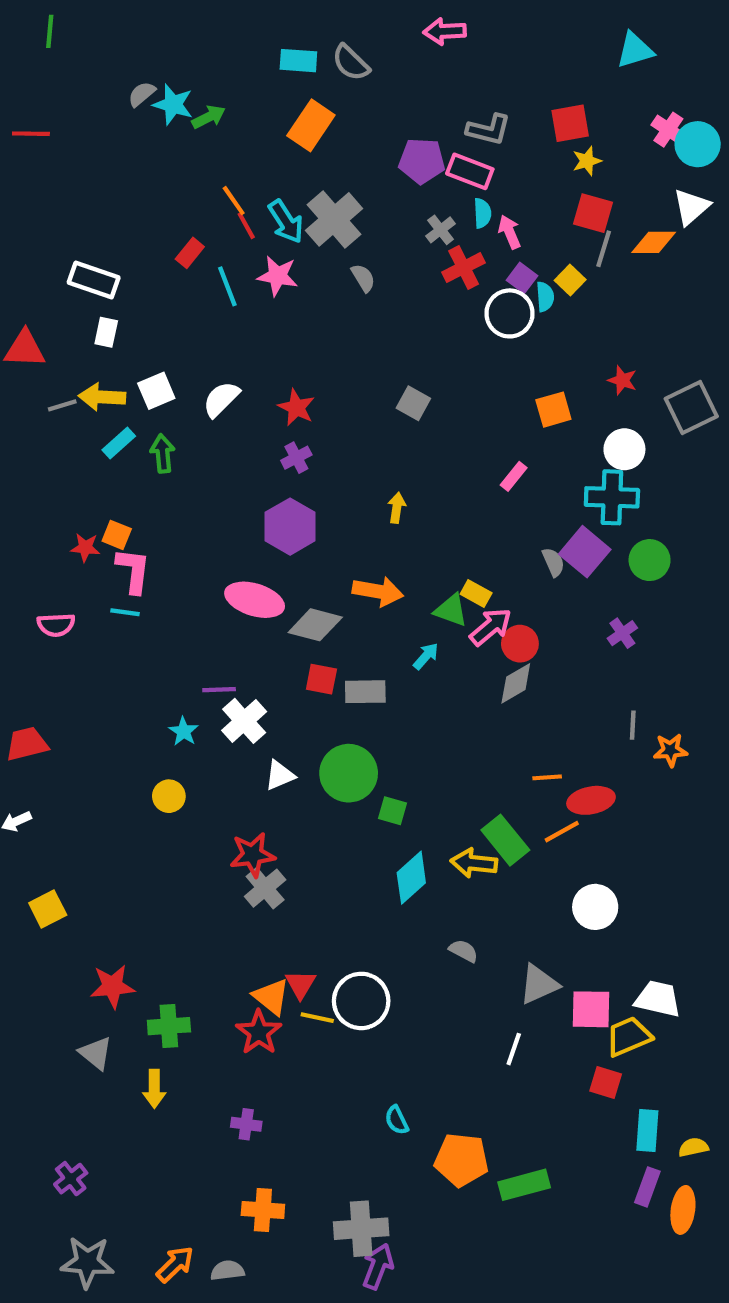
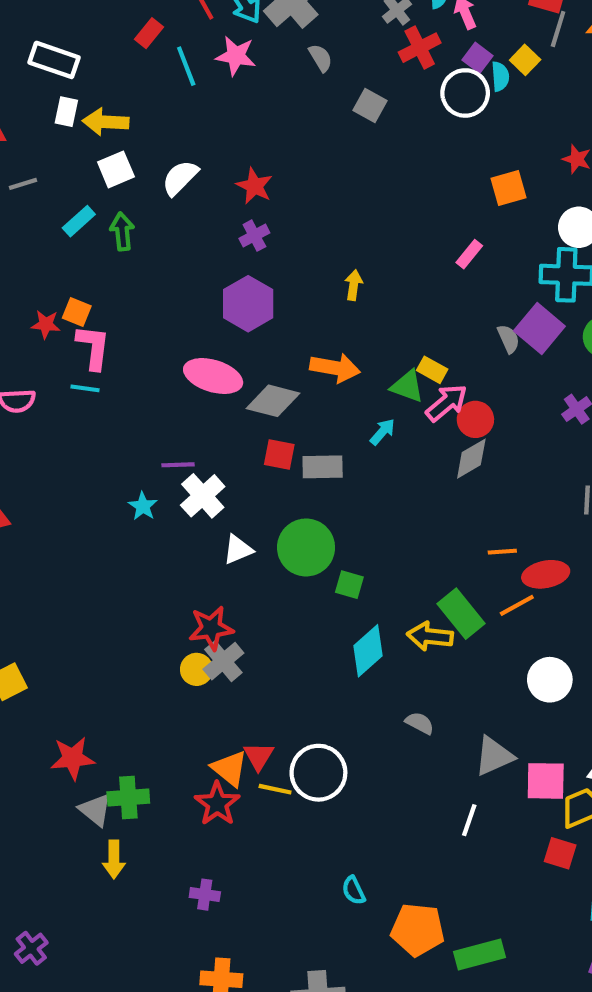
yellow arrow: (102, 397) -> (106, 122), moved
gray square: (413, 403) -> (370, 105), moved
yellow circle: (169, 796) -> (197, 669), moved
gray triangle: (96, 1053) -> (95, 810), moved

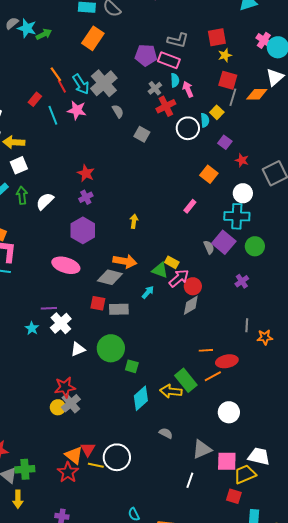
purple square: (478, 58) -> (225, 142), moved
white semicircle: (180, 178) -> (45, 201), moved
orange square: (508, 188) -> (209, 174), turned -36
gray diamond: (273, 401) -> (110, 277), moved

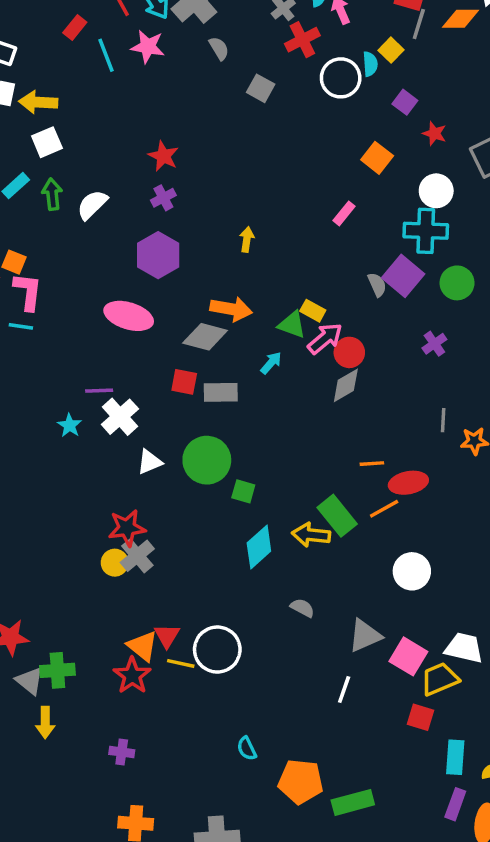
pink square: (227, 461) -> (408, 656), turned 30

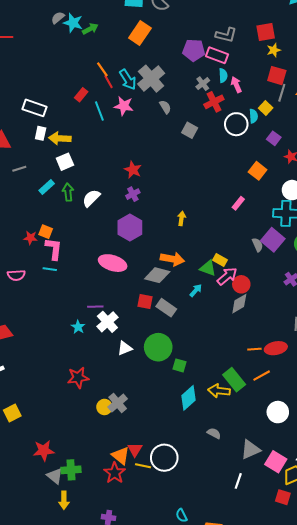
gray rectangle: (221, 392) -> (166, 308), turned 36
red ellipse: (408, 483) -> (276, 348), moved
red star: (127, 528) -> (78, 378), moved

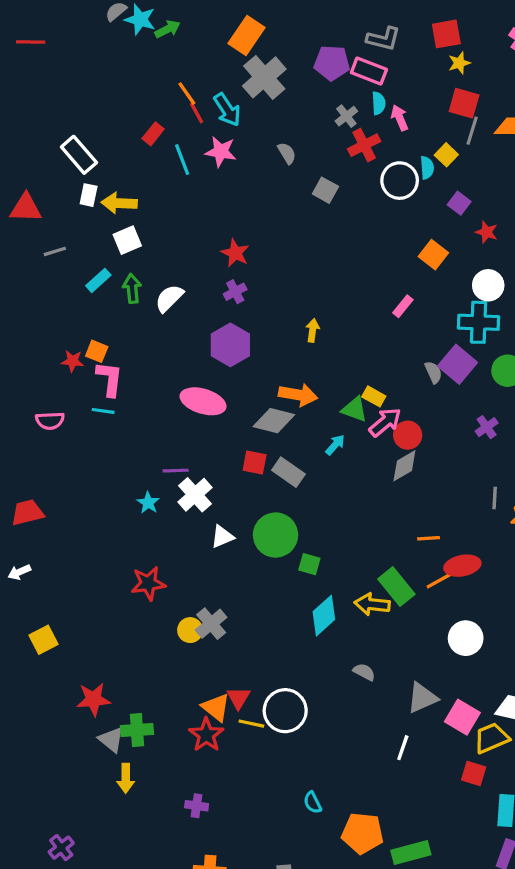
gray cross: (151, 79) -> (264, 77), moved
white rectangle: (35, 108) -> (79, 155), turned 30
red ellipse: (276, 348) -> (462, 566), moved

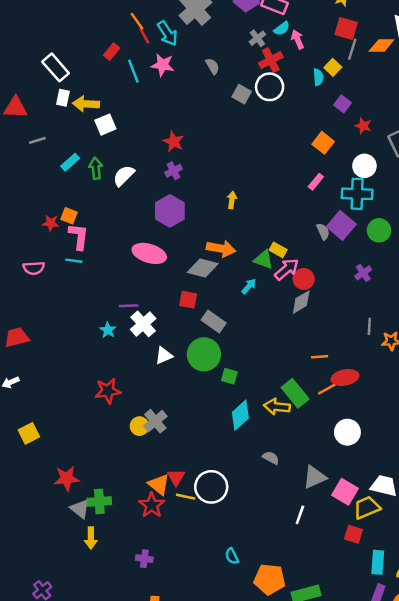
cyan semicircle: (379, 103) -> (282, 28), turned 56
white circle: (400, 181) -> (270, 87), moved
white square: (127, 240) -> (105, 125), moved
pink rectangle: (403, 306) -> (316, 182), moved
gray rectangle: (288, 472) -> (214, 322), moved

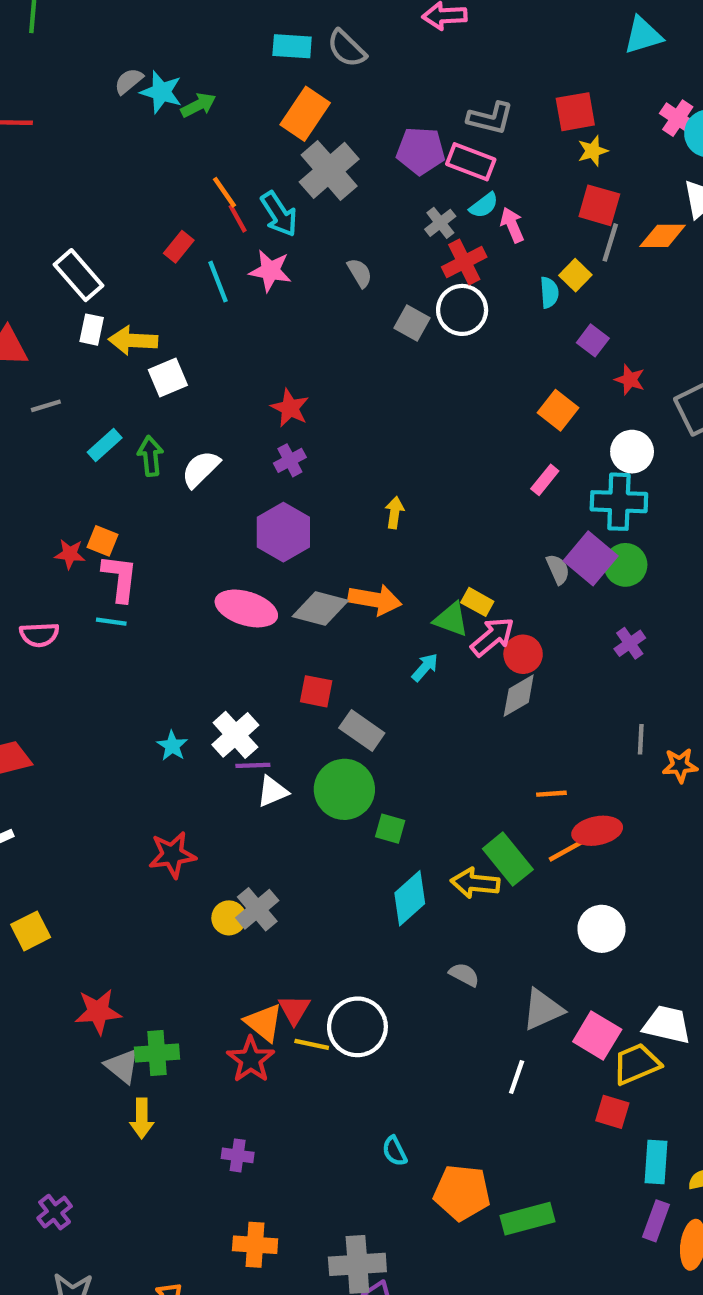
green circle: (379, 230) -> (625, 565), moved
gray diamond: (203, 268) -> (320, 608), moved
purple line: (129, 306) -> (253, 765), moved

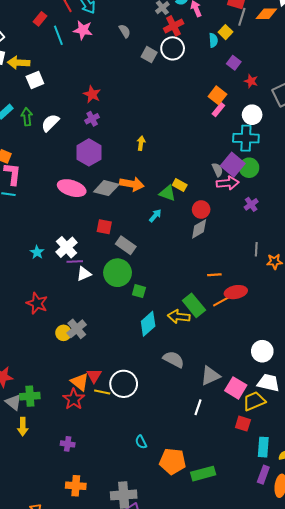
pink rectangle: (545, 480) -> (218, 110), moved
pink arrow: (493, 637) -> (228, 183), moved, turned 35
red star: (172, 855) -> (37, 303), turned 30
white circle: (602, 929) -> (262, 351), moved
gray semicircle: (464, 975) -> (174, 359), size x1.5

